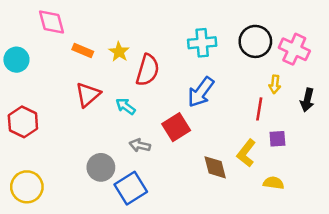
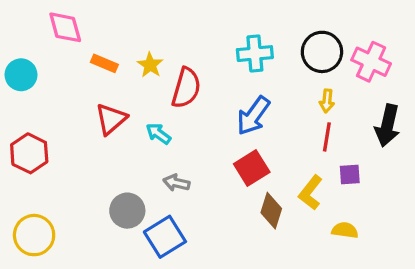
yellow arrow: (275, 84) -> (327, 101), moved
black arrow: (307, 100) -> (387, 126), size x1.4
red square: (176, 127) -> (252, 168), moved
brown diamond: (215, 167) -> (271, 211), turned 32

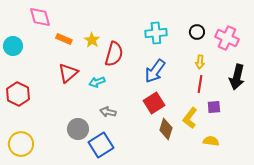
black circle: (322, 52) -> (197, 32), size x0.6
cyan arrow: (158, 134) -> (97, 82), turned -56

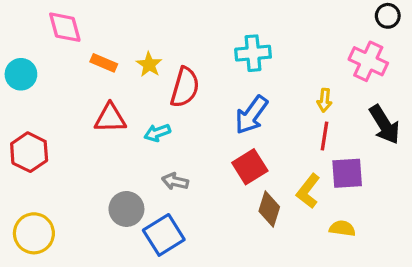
black circle: (197, 32) -> (388, 16), moved
red triangle: (68, 73) -> (110, 118), turned 40
black arrow: (237, 77) -> (384, 125), turned -45
purple square: (214, 107) -> (347, 173), size x1.5

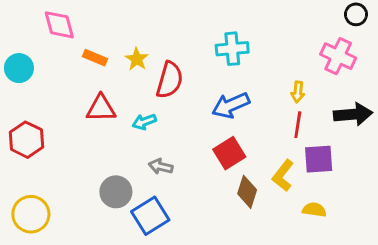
blue arrow: (251, 115) -> (231, 105), turned 30
black arrow: (384, 125) -> (353, 114), turned -63

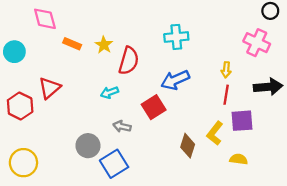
red triangle: (101, 108) -> (49, 88), moved, turned -40
red square: (229, 153) -> (154, 107), moved

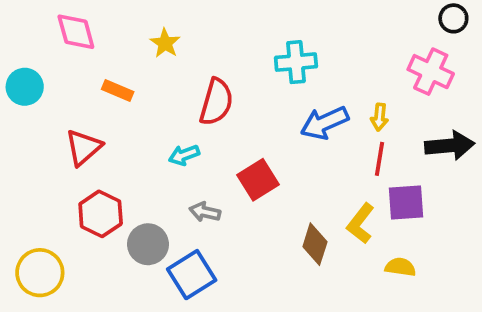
orange rectangle: (72, 44) -> (118, 91), moved
yellow star: (104, 45) -> (165, 43), moved
blue arrow: (175, 80) -> (324, 123), moved
red hexagon: (20, 106) -> (101, 214), moved

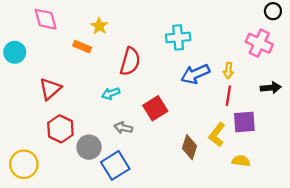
orange rectangle: (118, 91) -> (82, 47), moved
black arrow: (450, 146) -> (271, 88), size x0.7

